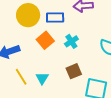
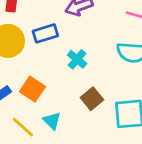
orange square: (45, 40) -> (32, 89), moved

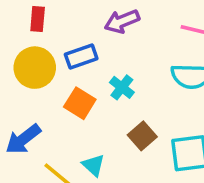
orange square: (32, 89) -> (80, 103), moved

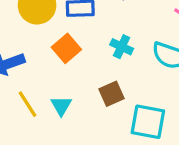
cyan cross: (122, 87) -> (122, 47), moved, turned -30

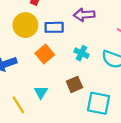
yellow line: (27, 104) -> (18, 105), moved

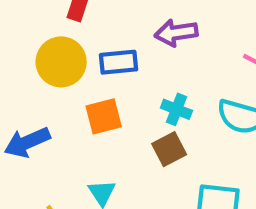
orange square: (45, 54) -> (104, 116), turned 30
brown square: (74, 84) -> (169, 149), moved

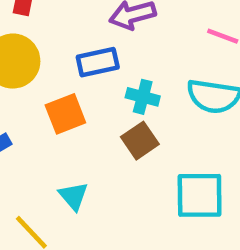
blue rectangle: (118, 62) -> (98, 62), moved

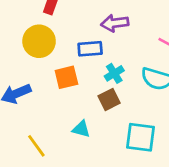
cyan cross: (143, 97) -> (114, 73), turned 36
cyan triangle: (73, 196) -> (81, 129), moved, turned -42

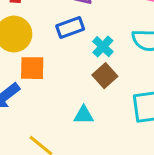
orange square: (66, 77) -> (32, 68), moved, turned 30

